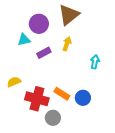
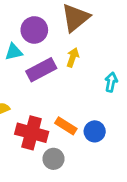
purple rectangle: (44, 53) -> (41, 70), size x1.5

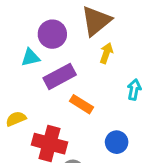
yellow arrow: (73, 57) -> (106, 53), moved
orange rectangle: (66, 126) -> (82, 104), moved

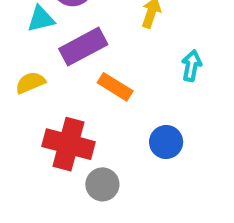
yellow semicircle: (16, 119) -> (30, 83), moved

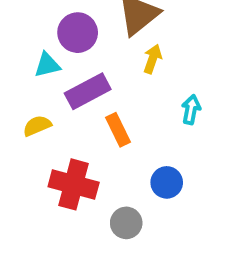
orange rectangle: (115, 87) -> (118, 130), turned 32
gray circle: (102, 184) -> (126, 223), moved

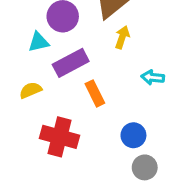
cyan arrow: (191, 110) -> (153, 77), turned -95
gray circle: (126, 223) -> (145, 167), moved

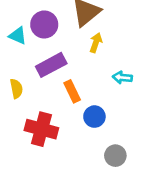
cyan triangle: (39, 42) -> (18, 36), moved, turned 36
yellow semicircle: (31, 90) -> (16, 89), turned 102
blue circle: (133, 135) -> (94, 117), moved

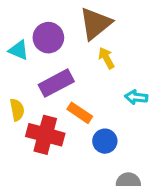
yellow arrow: (96, 43) -> (106, 58), turned -48
orange rectangle: (72, 91) -> (80, 113), turned -30
red cross: (41, 129) -> (45, 135), moved

